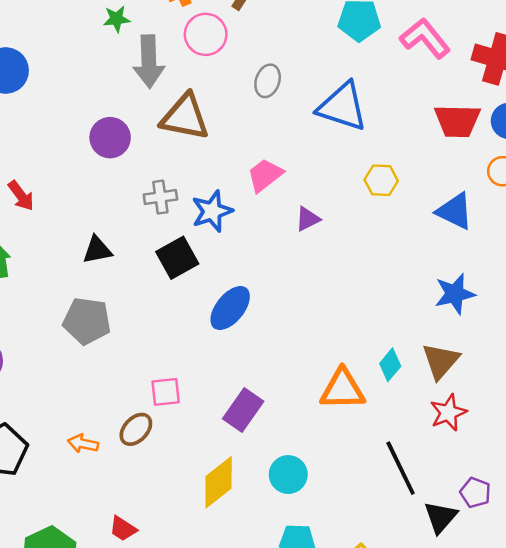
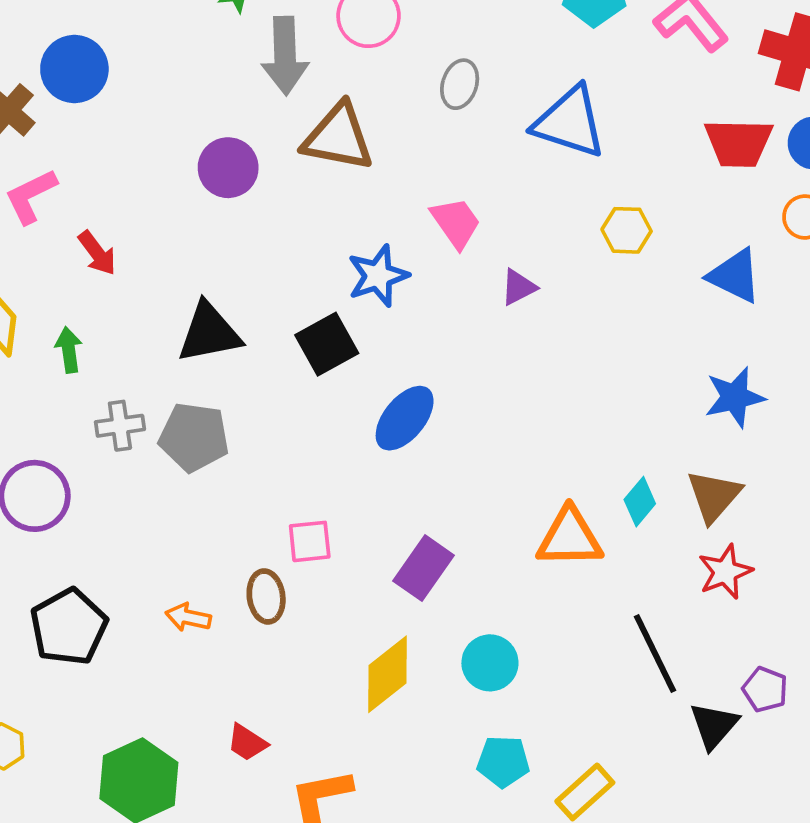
pink trapezoid: (265, 175) -> (456, 223), turned 93
gray cross: (160, 197) -> (120, 426), moved
black triangle: (97, 250) -> (209, 333), size x1.5
brown ellipse: (136, 429) -> (266, 596), turned -52

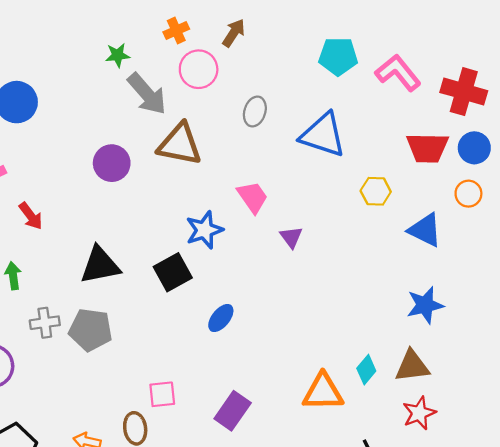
gray arrow: (285, 56) -> (147, 94), turned -39
yellow hexagon: (627, 230) -> (376, 191), moved
purple triangle: (518, 287) -> (291, 237), turned -40
blue ellipse: (405, 418) -> (221, 318), size x0.7
brown triangle: (714, 496) -> (412, 366), turned 42

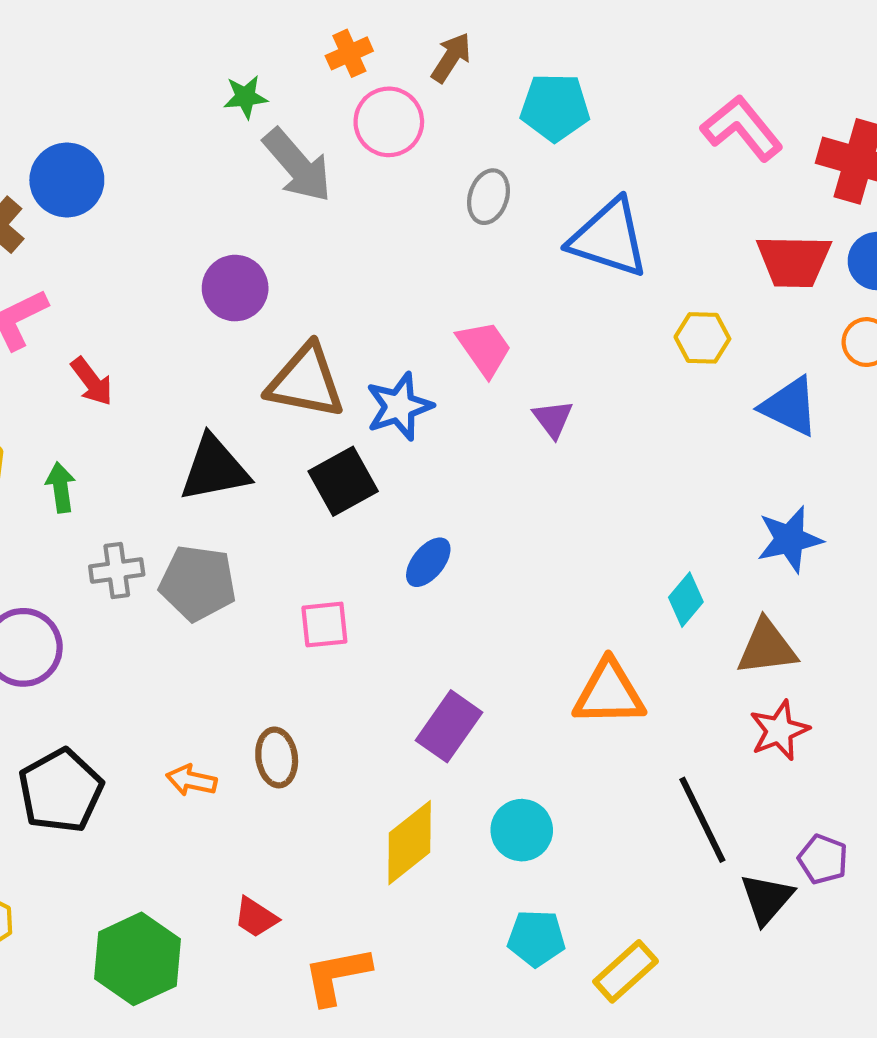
cyan pentagon: (338, 56) -> (555, 107), moved
brown triangle: (180, 144) -> (306, 382), moved
cyan diamond: (366, 370) -> (686, 600), moved
pink square: (162, 394) -> (324, 625), moved

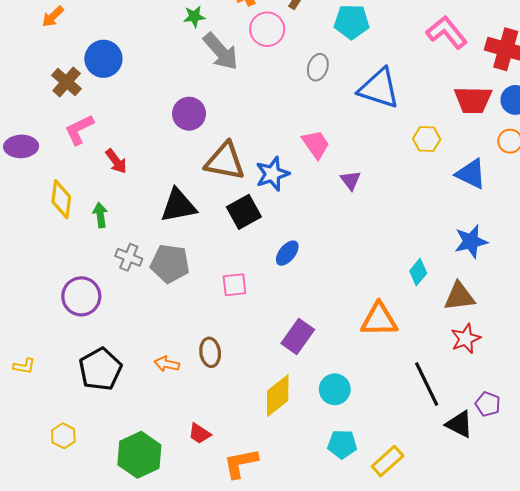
gray cross: (117, 571) -> (129, 257), turned 30
black triangle: (767, 899) -> (459, 424), turned -44

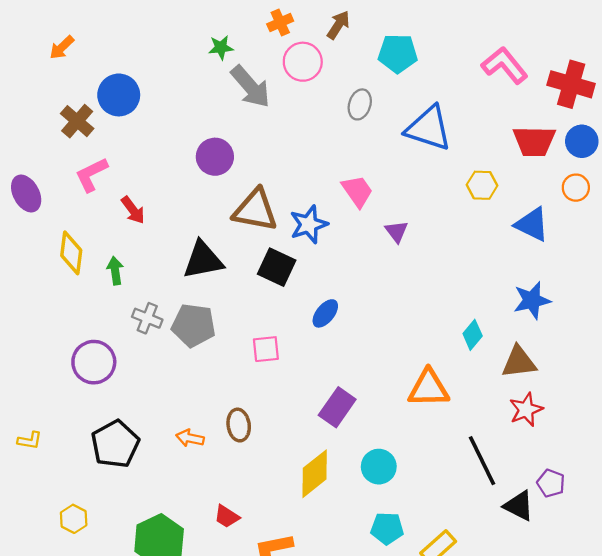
purple ellipse: (21, 146) -> (26, 194), turned 64
black square: (244, 212) -> (277, 267), turned -36

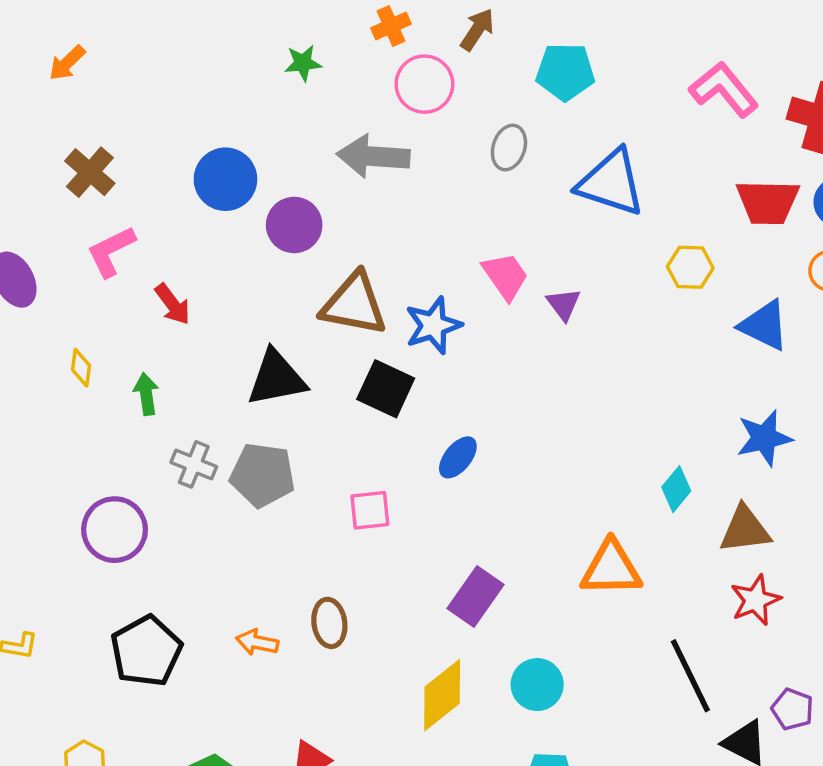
gray arrow: (251, 87) -> (373, 156), moved, turned 135
blue circle: (119, 95) -> (225, 179), moved
purple triangle: (397, 232) -> (564, 304), moved
yellow diamond: (71, 253) -> (81, 368), size x0.6

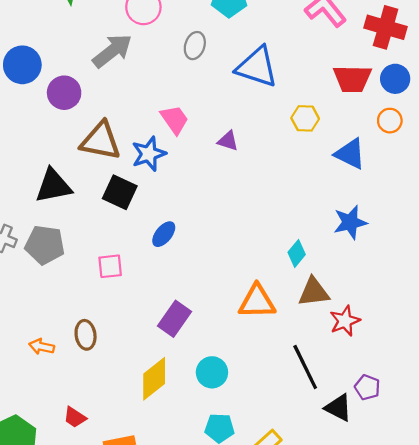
gray arrow: (373, 156) -> (112, 51), turned 138
pink trapezoid: (505, 276) -> (174, 119), moved
purple triangle: (564, 304) -> (228, 141), turned -35
brown triangle: (745, 530) -> (314, 292), moved

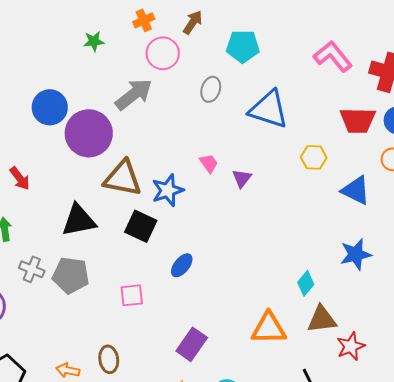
purple circle: (64, 93) -> (89, 133), size x1.5
pink trapezoid: (174, 119) -> (209, 163), moved, size x0.7
purple triangle: (228, 141) -> (242, 178), turned 50

